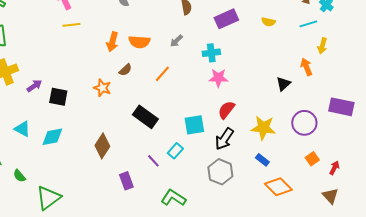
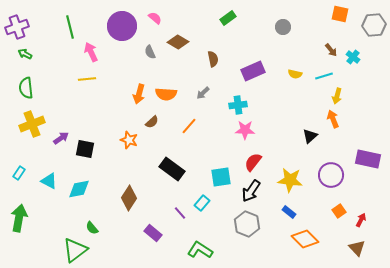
cyan line: (308, 24) -> (324, 76), moved
yellow line: (71, 25) -> (87, 79), moved
yellow arrow: (322, 46) -> (337, 96), moved
green semicircle: (19, 176) -> (92, 228), moved
purple rectangle: (126, 181) -> (153, 233), turned -30

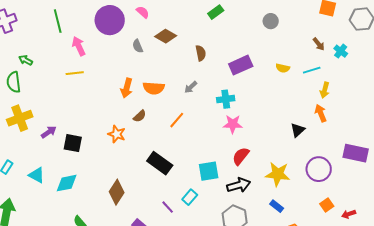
green arrow: (25, 54) -> (26, 60), moved
black arrow: (251, 191) -> (239, 185), turned -140
red arrow: (361, 220) -> (349, 214), turned -136

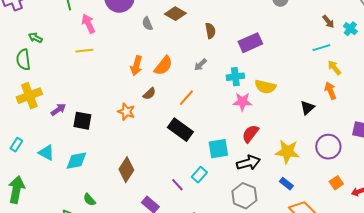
yellow semicircle: (283, 68) -> (265, 87), moved, size x1.5
orange semicircle: (154, 88) -> (163, 66), turned -55
yellow arrow: (325, 90) -> (334, 68), turned 126
black rectangle: (160, 163) -> (180, 130), moved

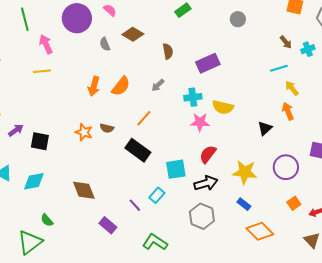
cyan cross: (350, 29) -> (308, 49), turned 32
brown semicircle: (149, 94) -> (107, 128), moved, turned 56
brown diamond: (126, 170) -> (84, 190), turned -55

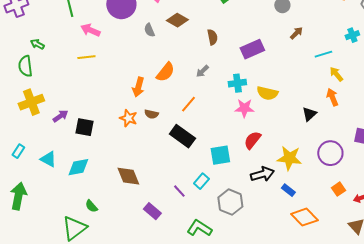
brown arrow: (286, 42) -> (296, 33), moved, turned -96
pink arrow: (46, 44) -> (90, 30), turned -42
orange arrow: (94, 86) -> (138, 87), moved
black arrow: (206, 183) -> (262, 174), moved
gray hexagon: (202, 216) -> (230, 202), moved

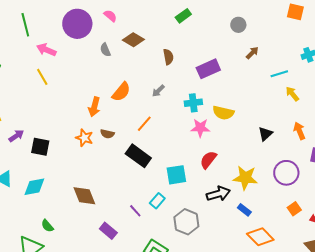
yellow line: (86, 57) -> (42, 77), turned 66
orange arrow: (332, 97) -> (299, 131), moved

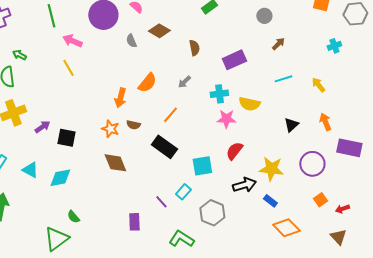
cyan line: (279, 74) -> (283, 79), moved
brown diamond: (84, 196) -> (115, 163), moved
purple rectangle: (108, 231) -> (134, 222), turned 48

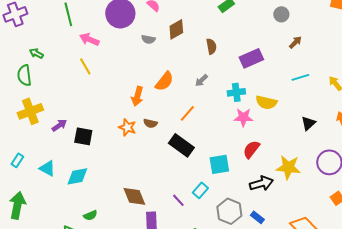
brown diamond: (159, 31) -> (176, 29), turned -60
gray semicircle: (131, 41) -> (148, 39), turned -56
brown diamond: (115, 163) -> (134, 196), moved
blue rectangle: (270, 201) -> (257, 217), moved
green semicircle: (73, 217) -> (90, 215), turned -72

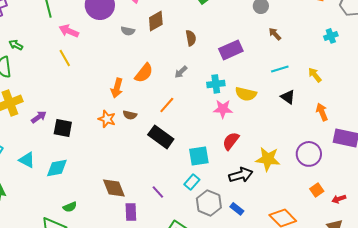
brown arrow: (295, 42) -> (275, 34), turned -88
black triangle: (308, 123) -> (288, 97), moved, turned -42
cyan rectangle: (200, 190) -> (192, 182), moved

